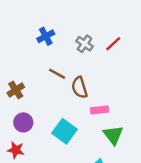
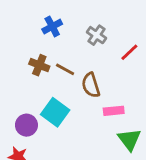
red line: (113, 44) -> (129, 52), moved
brown cross: (16, 90) -> (39, 65), moved, turned -35
cyan square: (65, 131) -> (55, 112), moved

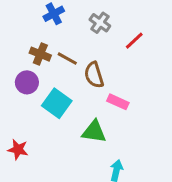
pink rectangle: (114, 111) -> (118, 102), turned 30
purple circle: (26, 125) -> (27, 82), moved
green triangle: (129, 139) -> (94, 132), moved, turned -45

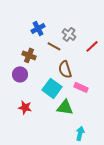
brown line: (67, 59) -> (54, 46), moved
cyan square: (57, 103) -> (52, 88), moved
red star: (18, 150) -> (25, 107), moved

